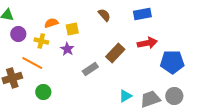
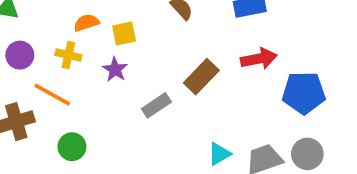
purple circle: (18, 34) -> (20, 55), moved

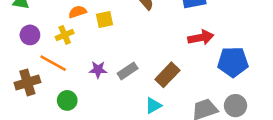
yellow cross: (68, 55) -> (65, 35), turned -36
purple star: (115, 69) -> (98, 70), moved, turned -30
brown rectangle: (201, 77) -> (167, 75), moved
cyan triangle: (219, 154) -> (153, 106), moved

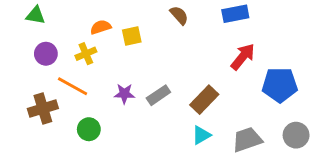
red arrow: (201, 38) -> (243, 57), turned -40
cyan triangle: (153, 106) -> (201, 135), moved
gray circle: (235, 106) -> (296, 135), moved

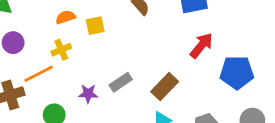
yellow cross: (86, 54) -> (61, 50), moved
orange line: (73, 86) -> (39, 74), turned -56
purple star: (124, 94) -> (88, 94), moved

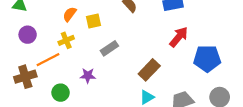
orange semicircle: (65, 17) -> (70, 14), turned -35
gray rectangle: (121, 82) -> (109, 48), moved

